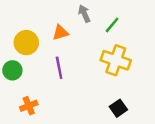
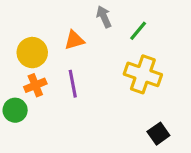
green circle: (12, 70) -> (15, 110), moved
orange cross: (29, 106) -> (35, 85), moved
black square: (118, 108) -> (158, 134), moved

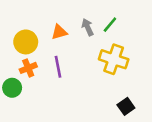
gray arrow: (104, 17) -> (88, 27), moved

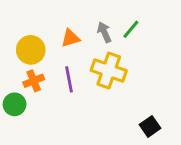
yellow cross: (114, 59) -> (109, 70), moved

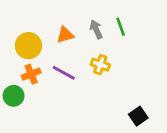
green line: (131, 29) -> (121, 27), turned -60
yellow cross: (109, 70) -> (100, 65), size x0.6
purple line: (69, 79) -> (64, 73), turned -50

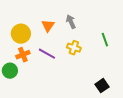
green line: (121, 27) -> (105, 40), moved
orange triangle: (65, 35) -> (48, 26), turned -40

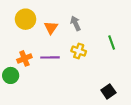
yellow circle: (21, 34) -> (26, 19), moved
purple line: (47, 54) -> (50, 57), turned -30

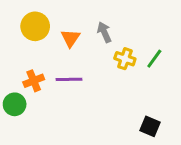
green line: (112, 43) -> (154, 59), turned 56
yellow cross: (79, 51) -> (125, 59), moved
black square: (108, 91) -> (150, 126), turned -32

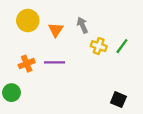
green circle: (15, 104) -> (12, 93), moved

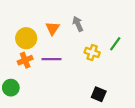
yellow circle: (28, 21) -> (26, 38), moved
yellow cross: (99, 46) -> (92, 52), moved
black square: (118, 100) -> (99, 94), moved

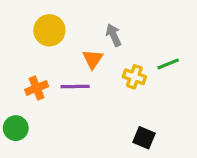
orange triangle: (53, 28) -> (93, 59), moved
yellow circle: (26, 38) -> (49, 30), moved
green line: (115, 44) -> (168, 64), turned 32

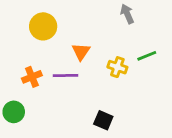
gray arrow: (114, 35) -> (127, 14), moved
black square: (144, 138) -> (103, 120), moved

